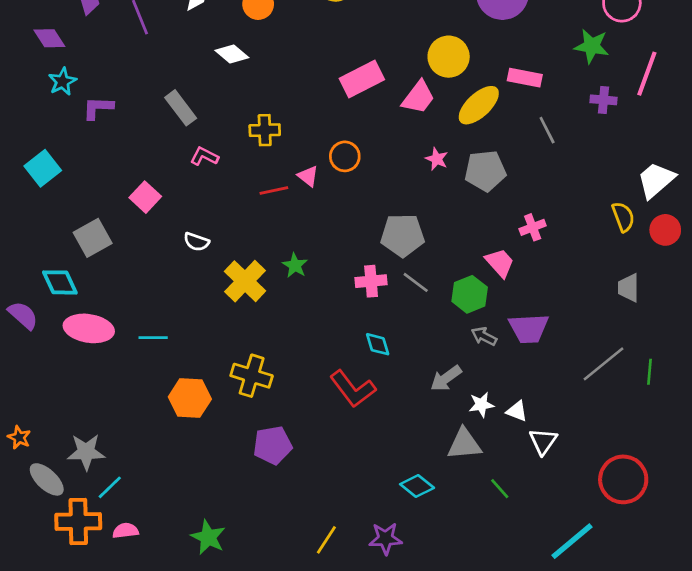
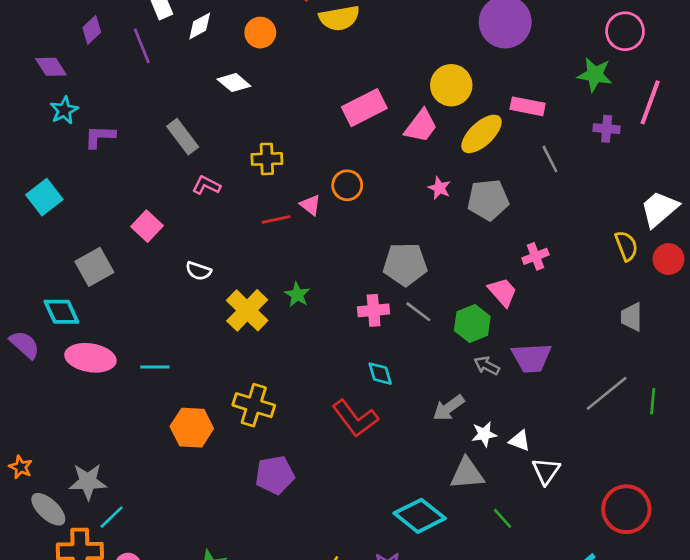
cyan diamond: (417, 486) -> (420, 516), size x1.5

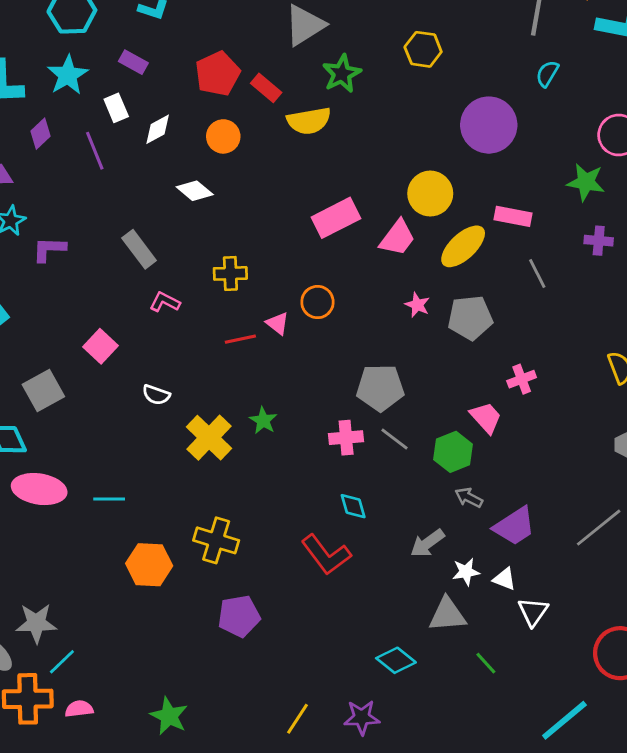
purple trapezoid: (532, 358) -> (514, 526), moved, turned -30
cyan diamond: (420, 516) -> (396, 660), size x0.7

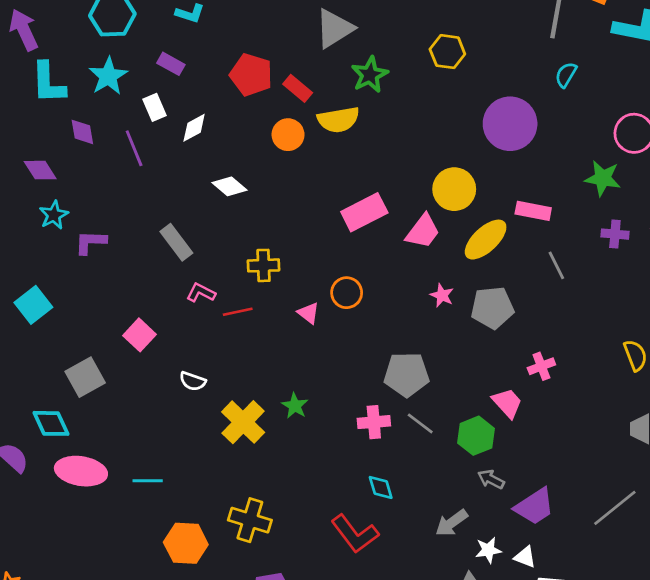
red pentagon: (218, 74) -> (251, 75), turned -30
purple diamond: (41, 134) -> (82, 132), turned -56
orange circle: (223, 136) -> (288, 135), moved
red line: (240, 339) -> (238, 312), moved

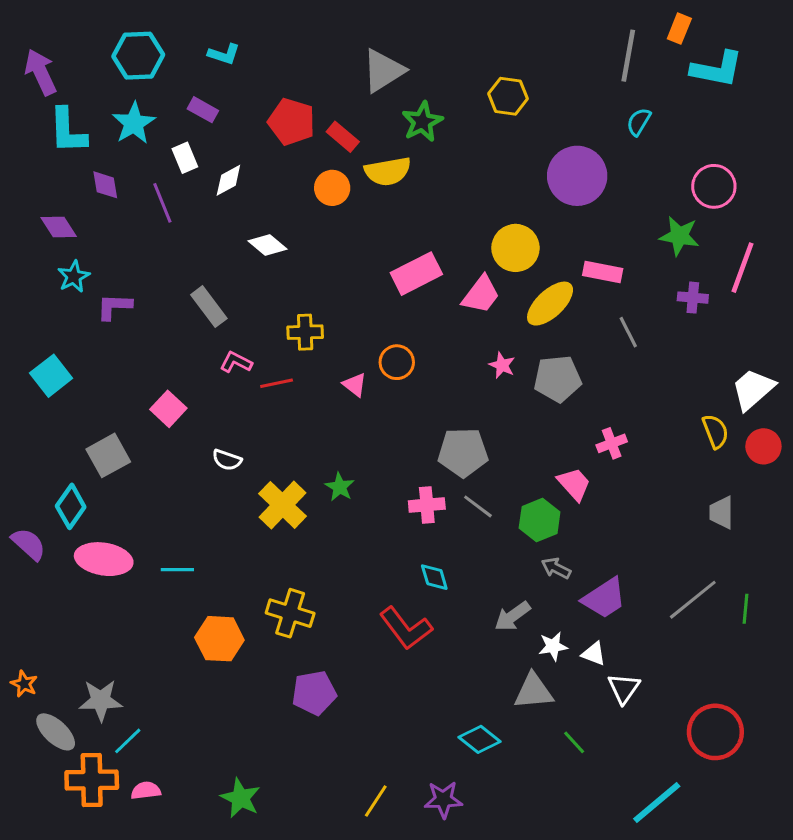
cyan diamond: (51, 423) -> (71, 506), turned 60

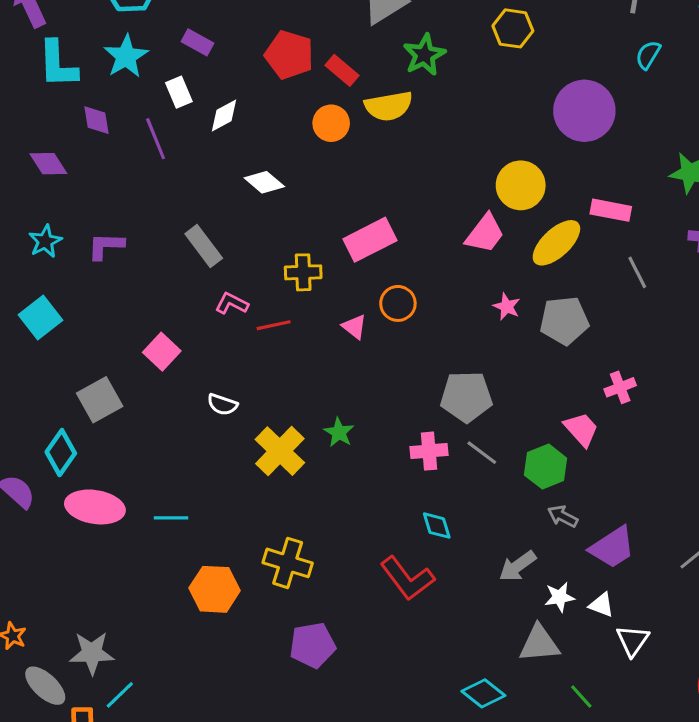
pink rectangle: (416, 274) -> (370, 240), moved
cyan star: (74, 277) -> (45, 241), moved

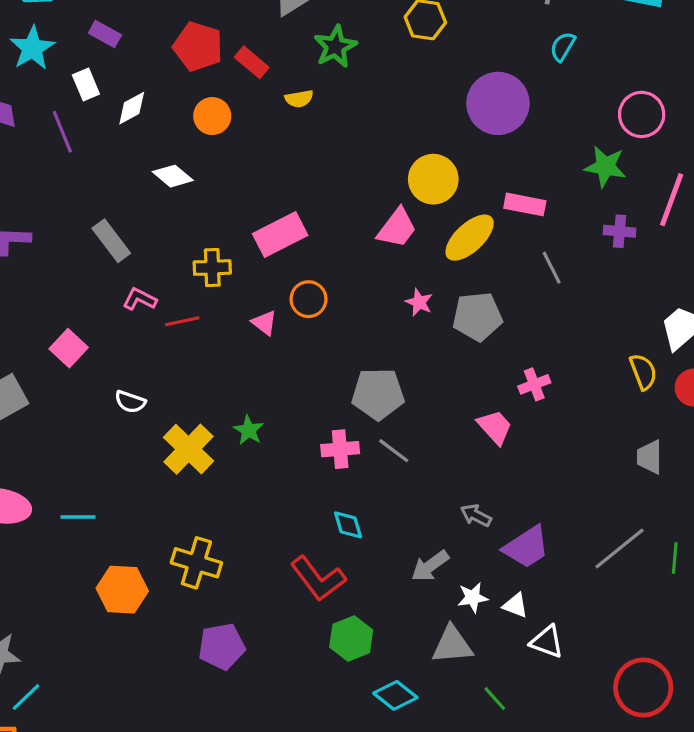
yellow semicircle: (389, 106) -> (299, 99), size x0.6
orange circle: (331, 123) -> (212, 116), moved
green hexagon: (546, 467) -> (351, 639), moved
white triangle: (633, 641) -> (547, 642), turned -45

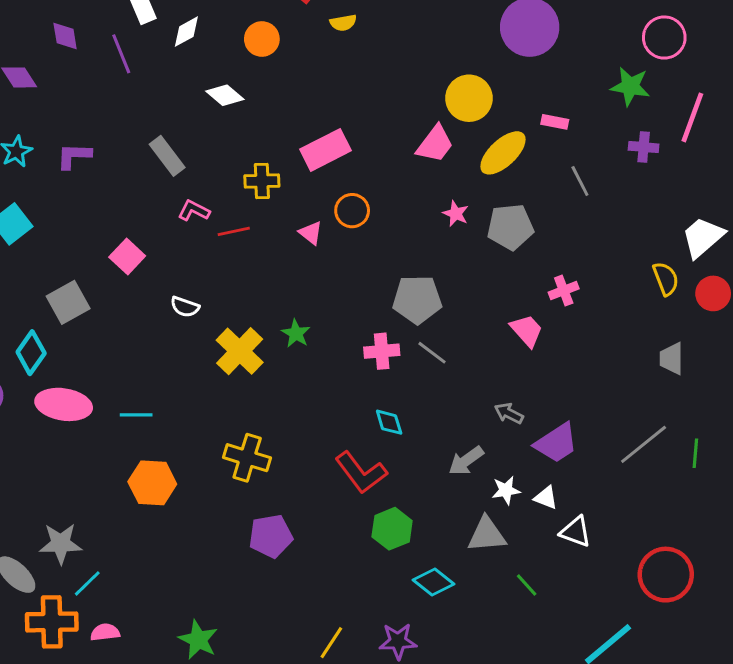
pink rectangle: (525, 204) -> (555, 122), size x0.7
orange hexagon: (122, 590) -> (152, 483), moved

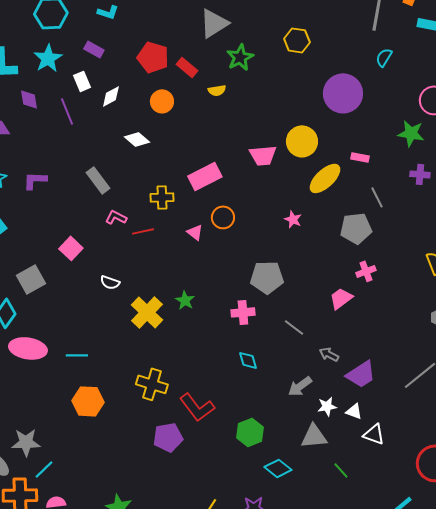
pink trapezoid: (435, 144) -> (263, 155), moved, turned 48
gray pentagon: (510, 227) -> (356, 228), moved
pink trapezoid: (527, 330) -> (341, 298), turned -85
gray line: (432, 353) -> (294, 327), moved
red L-shape: (361, 472) -> (197, 407), moved

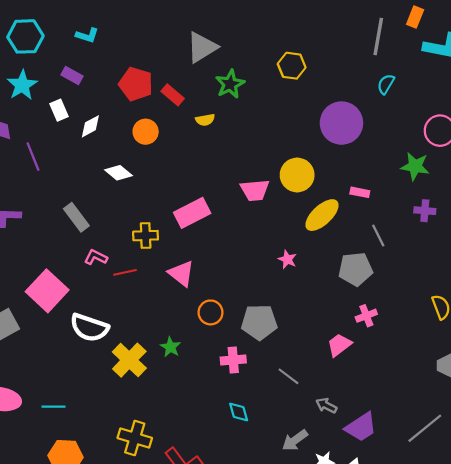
purple line: (67, 111) -> (33, 157), moved
orange circle: (223, 217) -> (211, 312), moved
pink triangle: (195, 232) -> (181, 273), size x1.5
pink square: (71, 248) -> (47, 291), size x1.6
white semicircle: (110, 282) -> (89, 328), size x1.8

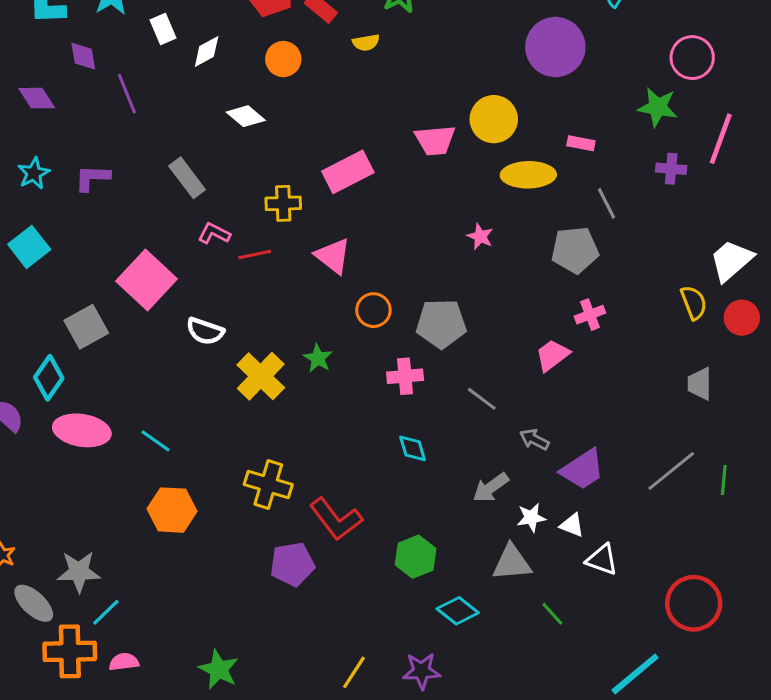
yellow ellipse: (322, 215) -> (528, 175), turned 42
white semicircle: (89, 328) -> (205, 331), size x0.7
cyan line: (54, 407) -> (155, 441), turned 35

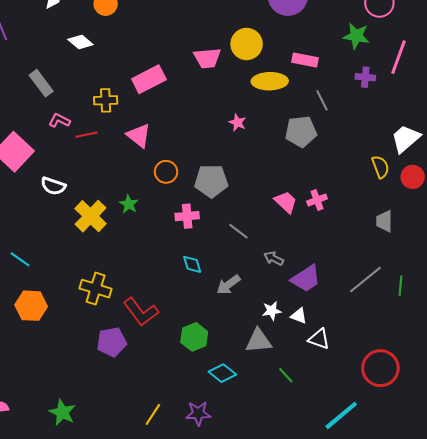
pink rectangle: (581, 143) -> (305, 60), size x1.4
pink cross: (590, 315) -> (317, 200), moved
pink trapezoid: (552, 355) -> (286, 202), turned 80
gray arrow: (491, 488) -> (228, 285), moved

